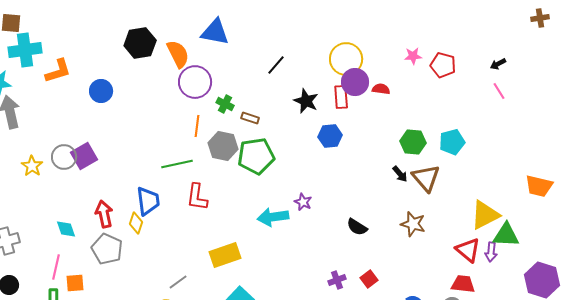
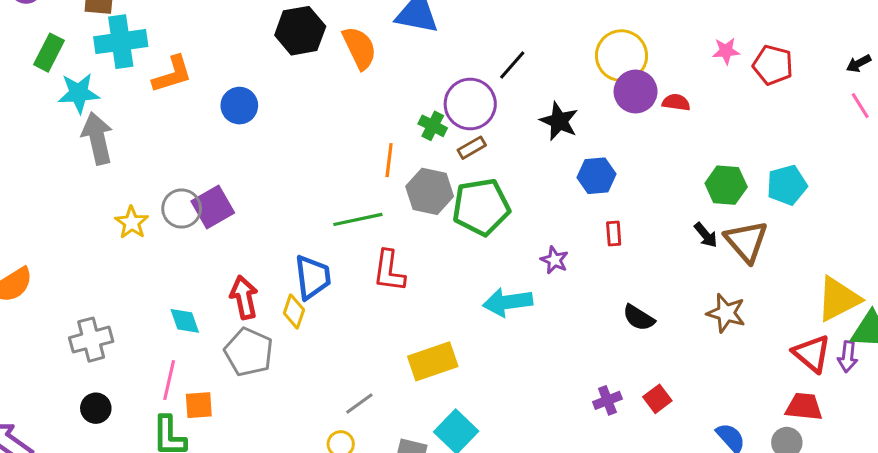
purple circle: (195, 82) -> (470, 104), moved
red rectangle: (341, 97) -> (614, 233), moved, size x0.7
brown rectangle: (250, 118) -> (472, 148), turned -48
purple star: (303, 202) -> (554, 260), moved

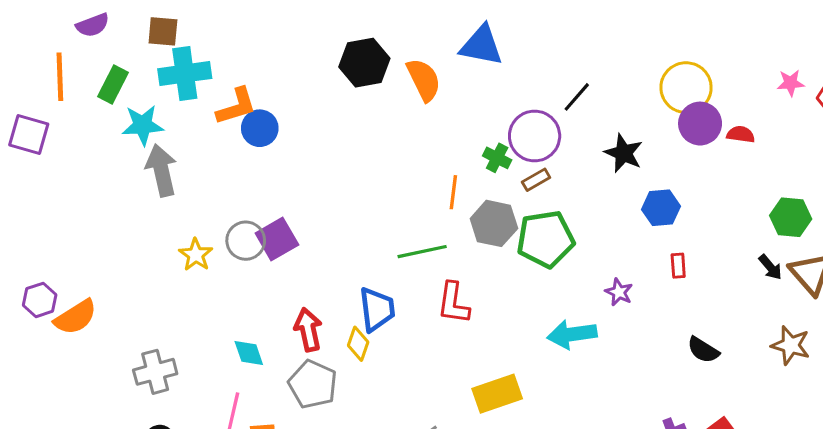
blue circle: (239, 106) -> (260, 128), moved

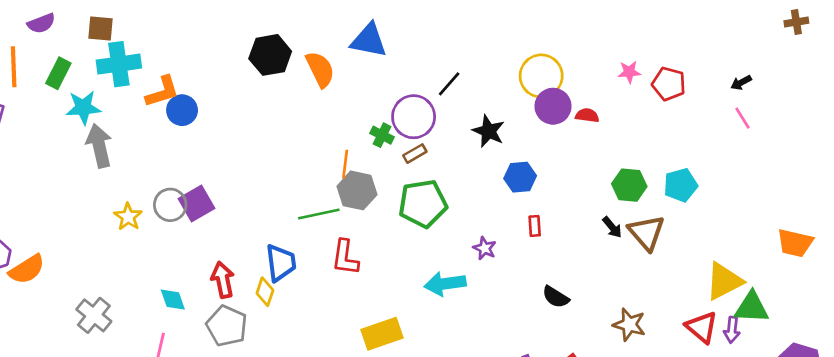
gray hexagon: (494, 223) -> (357, 190), moved
brown star: (791, 345) -> (629, 325), moved
gray cross: (155, 372) -> (94, 315), turned -36

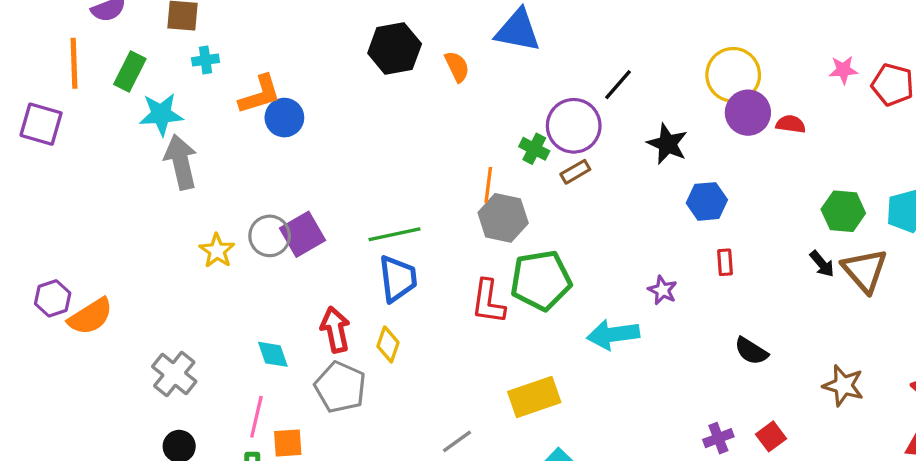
cyan cross: (119, 64) -> (205, 60), size x0.5
orange semicircle: (320, 69) -> (457, 67), size x0.7
green pentagon: (423, 204) -> (541, 280), moved
green line: (319, 214) -> (395, 234), moved
blue trapezoid: (281, 263) -> (398, 279), moved

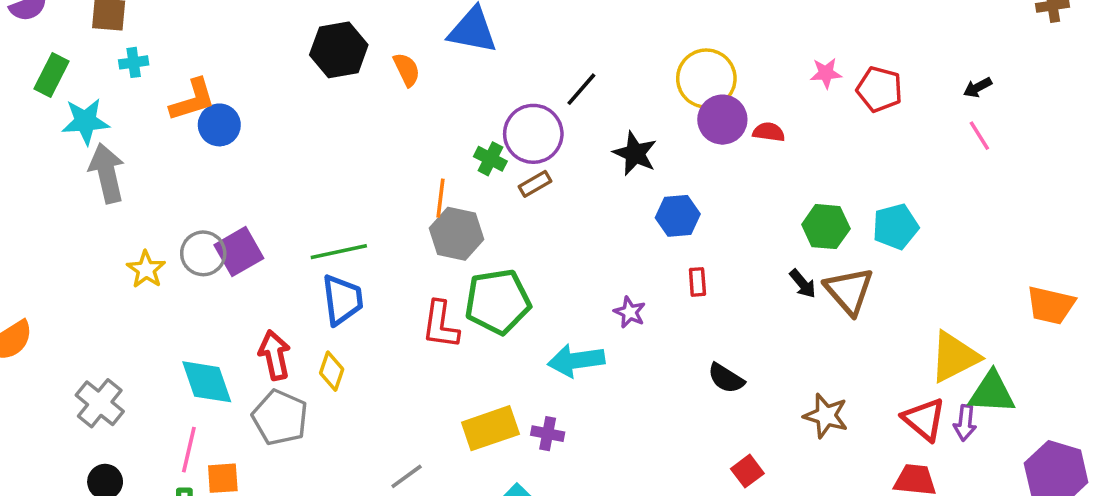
cyan diamond: (273, 354) -> (207, 382), size x1.5
purple cross: (718, 438) -> (548, 434), moved, turned 32

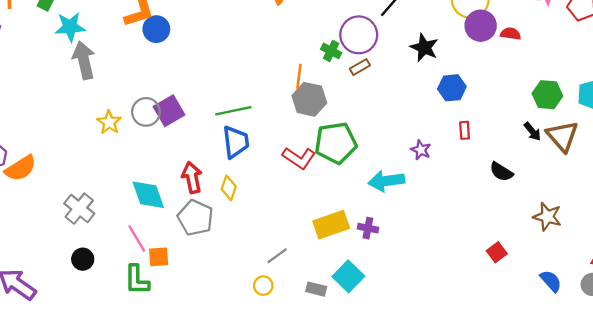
red L-shape: (441, 325) -> (299, 158), turned -64
black semicircle: (726, 378) -> (501, 172), moved
pink line: (189, 450) -> (137, 238), turned -44

